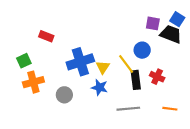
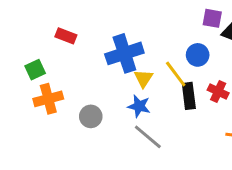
blue cross: (80, 62) -> (124, 53), moved
gray line: (128, 109) -> (148, 137), moved, turned 45

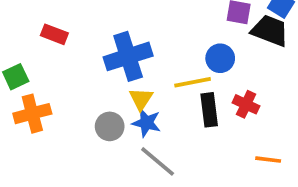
yellow line: (176, 74) -> (193, 82), turned -64
yellow triangle: (143, 78) -> (141, 99), moved
gray circle: (91, 116) -> (110, 126), moved

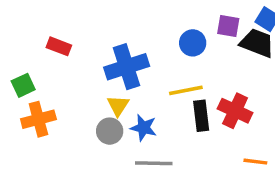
blue circle: (220, 58) -> (193, 43), moved
yellow triangle: (141, 99) -> (118, 106), moved
red cross: (246, 104) -> (235, 111), size x1.4
gray line: (158, 161) -> (154, 163), turned -39

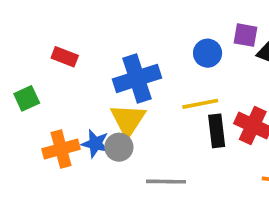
yellow triangle: (118, 106) -> (128, 120), size x1.5
orange cross: (38, 119) -> (61, 149), moved
blue star: (144, 128) -> (95, 144), moved

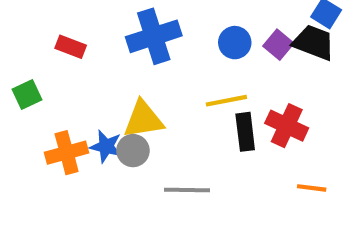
purple square: (246, 35) -> (278, 45), moved, turned 30
blue cross: (137, 78) -> (154, 36), moved
yellow triangle: (128, 120) -> (143, 119), turned 48

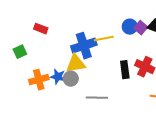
blue cross: (154, 36) -> (84, 46), moved
blue circle: (235, 43) -> (130, 27), moved
yellow line: (226, 101) -> (104, 39), moved

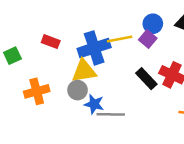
purple square: (141, 28) -> (148, 39), moved
red rectangle: (41, 29) -> (51, 42), moved
black rectangle: (125, 70) -> (146, 79), turned -36
blue star: (58, 77) -> (94, 104), moved

